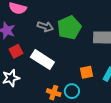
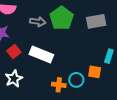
orange square: (87, 72) -> (95, 72), moved, turned 32

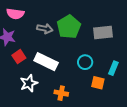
white star: (14, 79) -> (29, 83), moved
cyan circle: (76, 80) -> (85, 62), moved

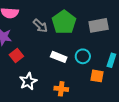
gray arrow: (45, 29) -> (40, 26), turned 35
white rectangle: (46, 62) -> (59, 57), moved, size x0.7

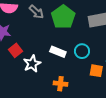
gray arrow: (40, 26) -> (36, 12), moved
white star: (28, 81) -> (32, 64), moved

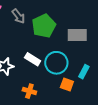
cyan circle: (82, 51) -> (56, 63), size x1.5

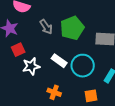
gray arrow: (18, 16) -> (46, 27), moved
orange square: (67, 85) -> (91, 96), moved, turned -32

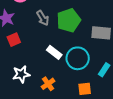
white star: (31, 66) -> (21, 74), moved
orange cross: (54, 92) -> (48, 84), turned 32

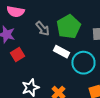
white rectangle: (54, 52) -> (62, 52), moved

